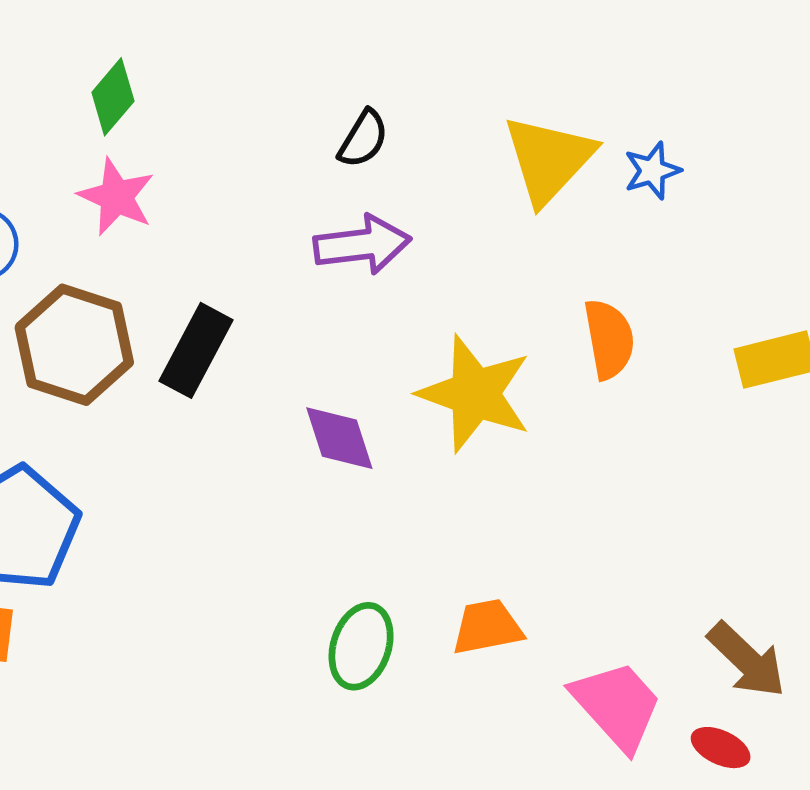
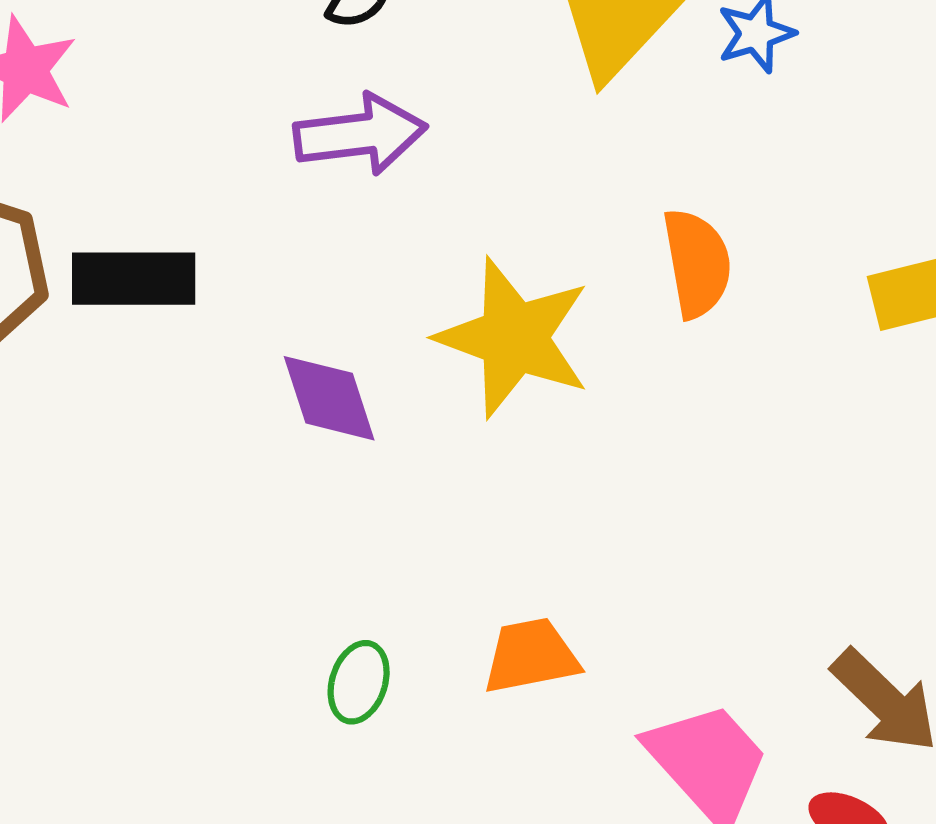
black rectangle: (196, 350) -> (134, 279), turned 62
green ellipse: (361, 646) -> (359, 682), size x0.7

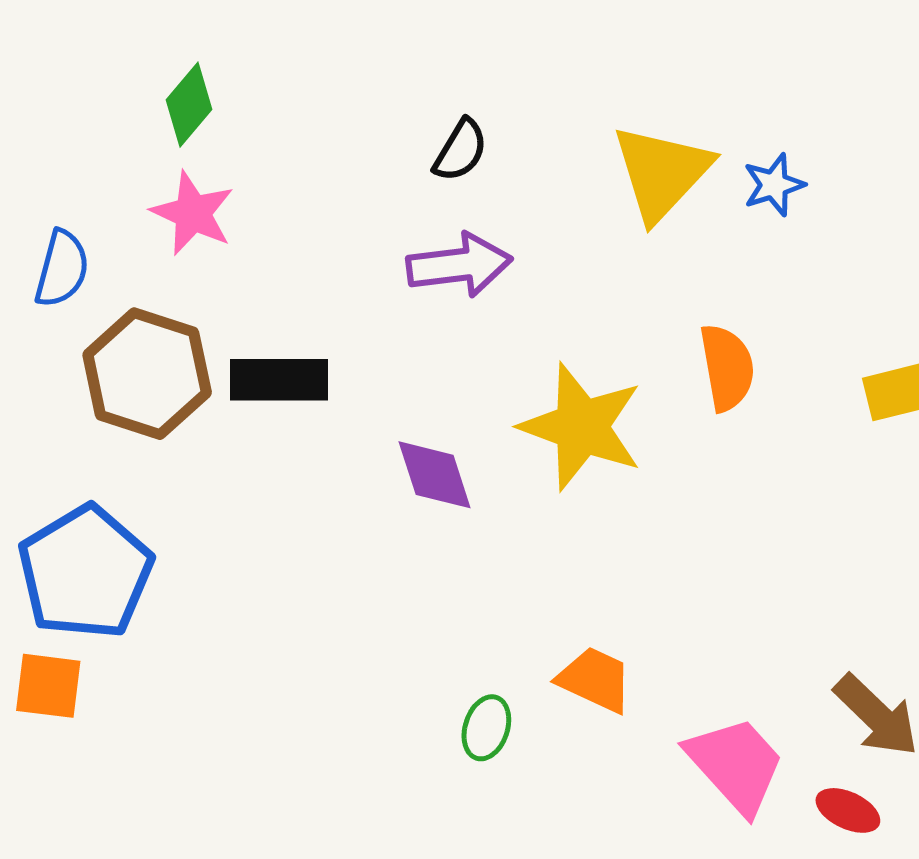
orange trapezoid: (531, 656) -> (595, 680), turned 36
green ellipse: (359, 682) -> (486, 728), moved

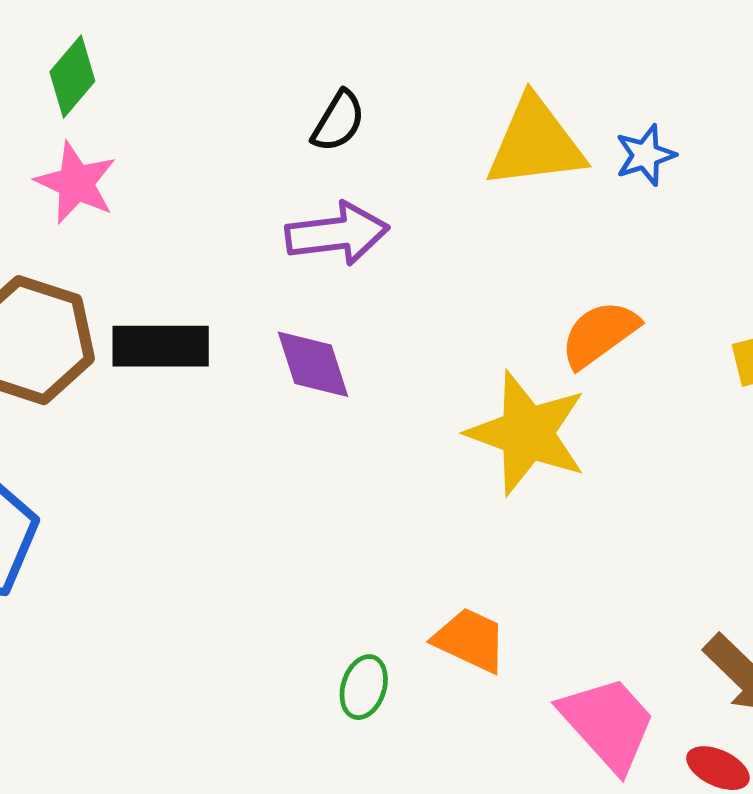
yellow triangle: (662, 172) -> (535, 143), turned 40
orange semicircle: (727, 367) -> (600, 334), turned -116
yellow star: (581, 427) -> (527, 433), moved
purple diamond: (435, 475) -> (313, 364), moved

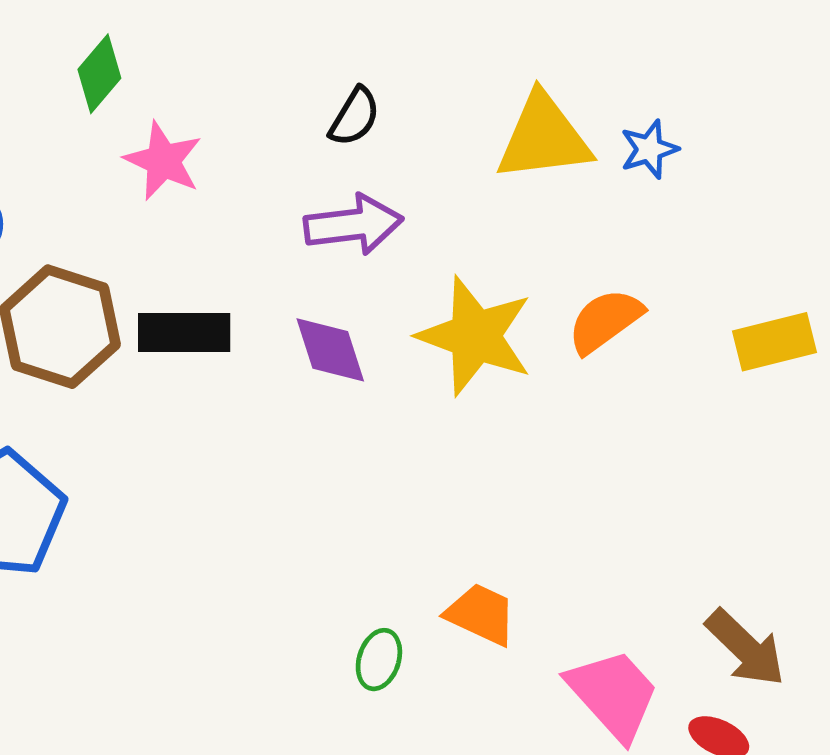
pink star: (76, 183) -> (163, 161), moved
yellow star: (527, 433) -> (475, 336), moved

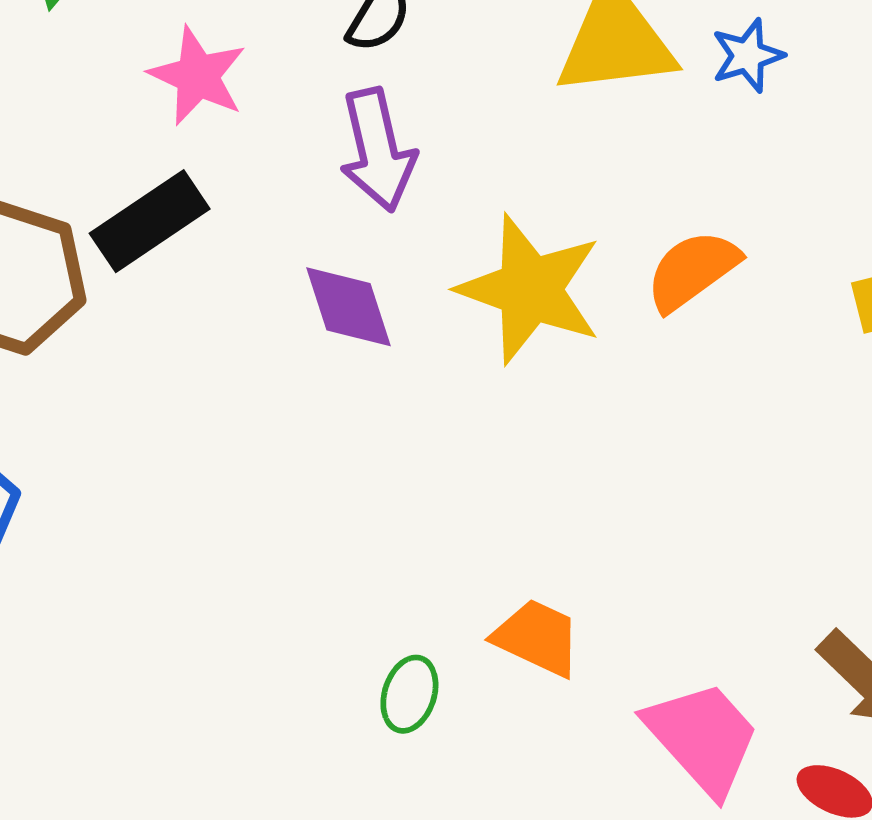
pink star: (163, 161) -> (198, 76), moved
purple arrow: (353, 225) -> (378, 150), turned 84
black rectangle: (184, 332) -> (150, 221), moved, turned -34

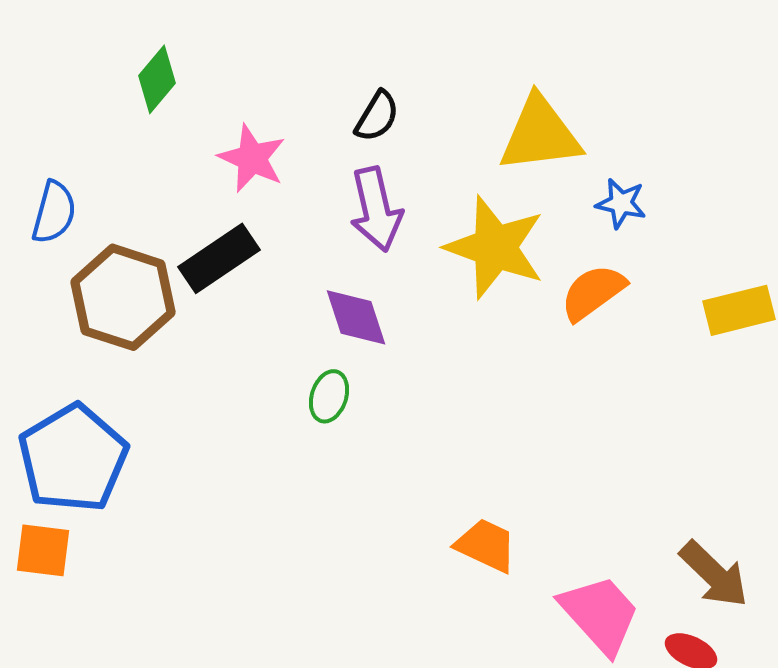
blue star: (748, 56) -> (621, 203), moved, turned 30
yellow star: (530, 289) -> (495, 247), moved
green ellipse: (409, 694) -> (329, 396), moved

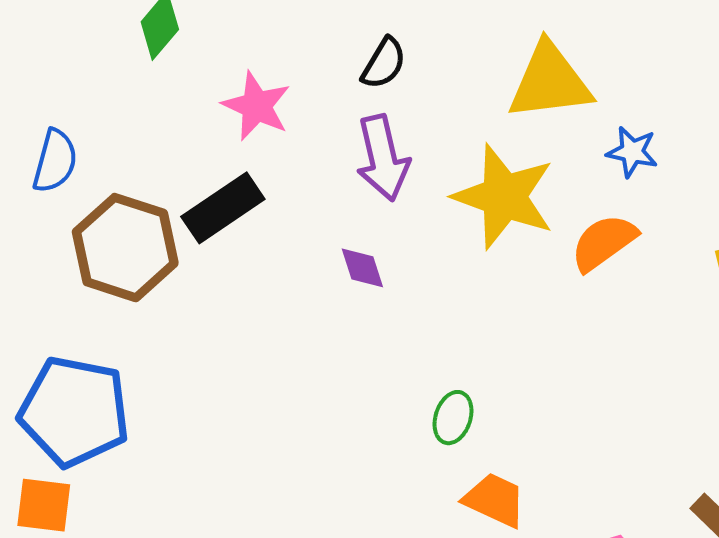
purple diamond: (356, 317) -> (362, 268), size x0.7
green ellipse: (329, 396) -> (453, 418), moved
blue pentagon: (73, 458) -> (74, 411), turned -30

